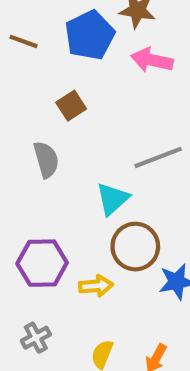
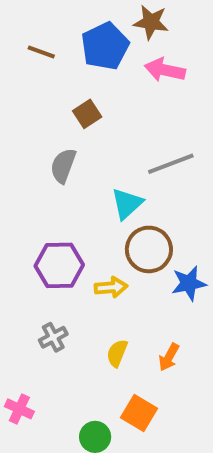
gray semicircle: (46, 160) -> (63, 166), turned -144

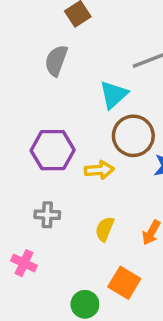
gray cross: (53, 337) -> (47, 215), turned 30
pink cross: (19, 409) -> (24, 263), moved

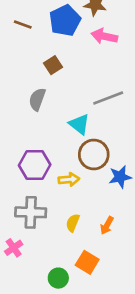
cyan triangle: (114, 95) -> (79, 124), turned -40
gray cross: (47, 215) -> (31, 212), size x1.6
pink cross: (24, 263) -> (14, 248), turned 30

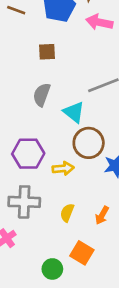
brown square: (53, 65) -> (47, 52), turned 30
gray semicircle: (37, 99) -> (42, 95), moved

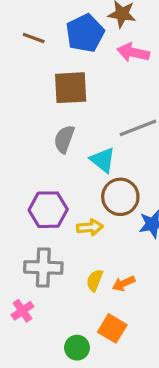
brown square: (47, 52) -> (71, 88), size x1.6
orange arrow: (102, 215) -> (124, 283), moved, turned 36

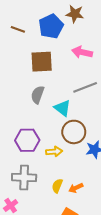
pink arrow: (133, 52) -> (82, 52), moved

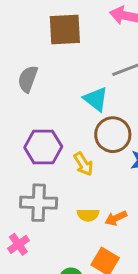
gray semicircle: (38, 95) -> (28, 79), moved
yellow arrow: (54, 152) -> (83, 164), turned 63
yellow semicircle: (57, 186) -> (88, 215), turned -112

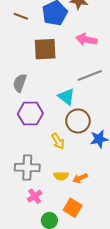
purple hexagon: (43, 147) -> (30, 114), moved
pink cross: (18, 244) -> (35, 196), moved

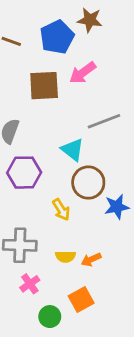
pink arrow: (86, 40) -> (83, 73), moved, turned -48
orange square: (73, 208) -> (81, 299), turned 30

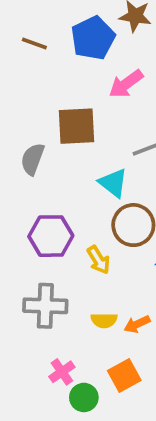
brown square: (44, 86) -> (77, 126), moved
purple hexagon: (24, 173) -> (51, 236), moved
pink cross: (30, 284) -> (62, 372), moved

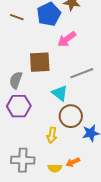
purple hexagon: (51, 236) -> (19, 106), moved
yellow arrow: (99, 260) -> (52, 135), turned 42
orange arrow: (137, 324) -> (73, 162), moved

